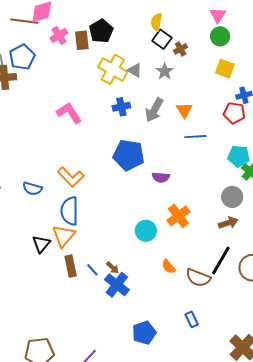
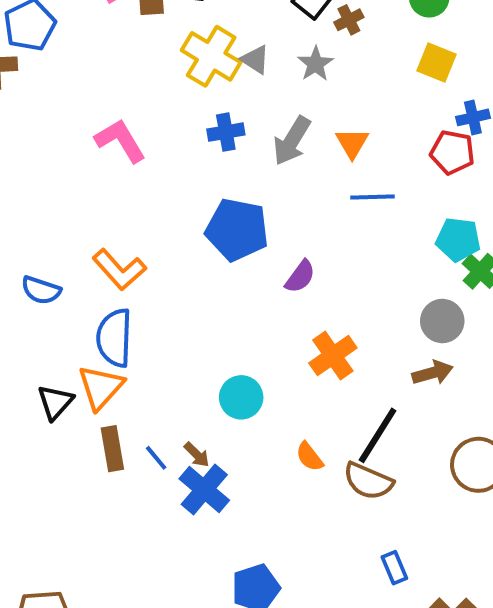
purple semicircle: (161, 177) -> (300, 277), turned -60
cyan circle: (146, 231) -> (241, 397), moved
black line: (221, 261) -> (378, 435), moved
blue rectangle: (192, 319) -> (394, 568), moved

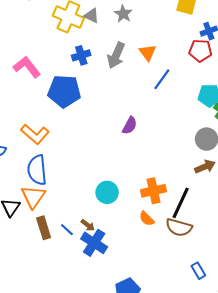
blue line: (372, 197) -> (162, 79), turned -45
blue pentagon: (237, 230) -> (64, 91), moved
orange cross: (333, 356) -> (154, 191), moved, turned 30

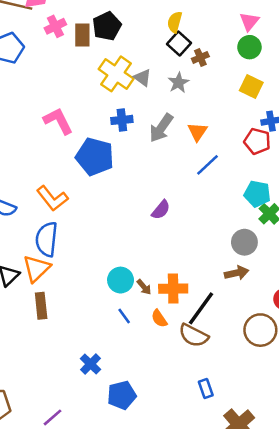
brown arrow: (88, 225) -> (144, 287), moved
blue line: (67, 230) -> (124, 316), moved
blue cross: (94, 243) -> (91, 364), moved, size x0.7

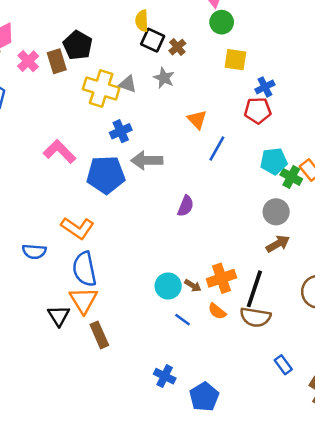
gray arrow: (161, 128) -> (147, 160), moved, turned 72

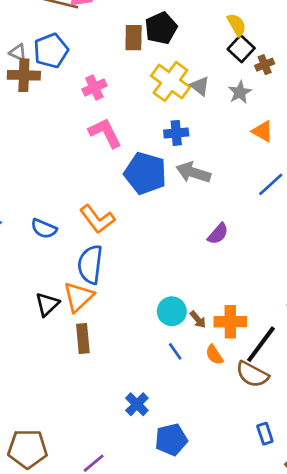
yellow semicircle: (142, 21) -> (237, 25), turned 135
pink cross: (28, 61) -> (94, 88), moved
orange triangle: (197, 120) -> (263, 131), moved, turned -35

